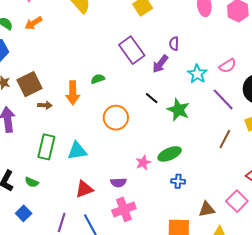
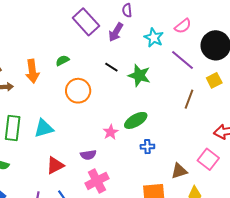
green semicircle: (98, 79) -> (62, 61), moved

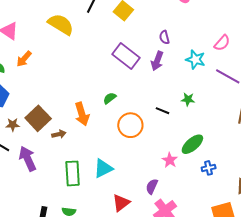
black line: (111, 67) -> (162, 111), moved
green star: (139, 75) -> (188, 99), size x0.6
purple semicircle: (88, 155) -> (152, 186), turned 133

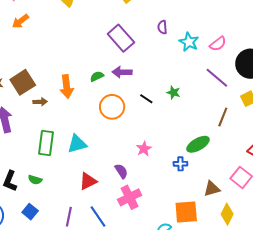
cyan star: (195, 60) -> (189, 42), moved
purple arrow: (157, 61) -> (122, 72), moved, turned 60
green ellipse: (192, 144) -> (198, 144), moved
purple semicircle: (152, 186) -> (121, 171), turned 112

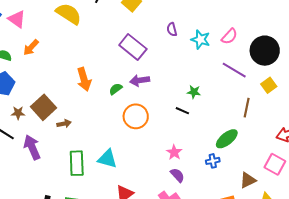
orange arrow: (67, 87) -> (84, 79), moved
black line: (146, 99) -> (182, 111), moved
cyan triangle: (77, 144) -> (107, 159), turned 40
purple semicircle: (121, 171) -> (177, 175), moved

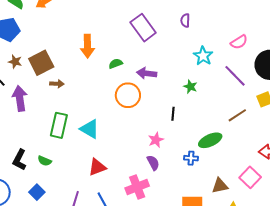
cyan star: (201, 39) -> (203, 56), moved
purple arrow: (140, 80) -> (147, 73), moved
brown line: (247, 108) -> (237, 115), turned 30
black line: (182, 111) -> (173, 114), moved, turned 56

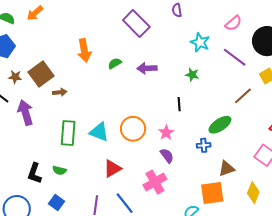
orange circle: (128, 95) -> (133, 129), moved
brown triangle: (220, 186) -> (226, 169), moved

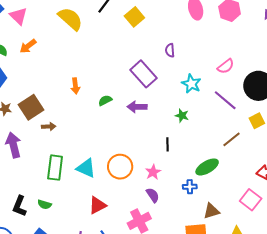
purple rectangle: (136, 24) -> (144, 74), moved
orange arrow: (84, 50) -> (75, 86), size x0.7

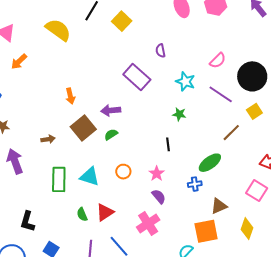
green semicircle: (105, 100) -> (111, 135), moved
brown square: (31, 107) -> (83, 128), moved
purple arrow: (137, 107) -> (111, 110), moved
orange circle: (120, 167) -> (123, 172), size x0.6
green semicircle: (44, 204) -> (82, 214), moved, turned 56

